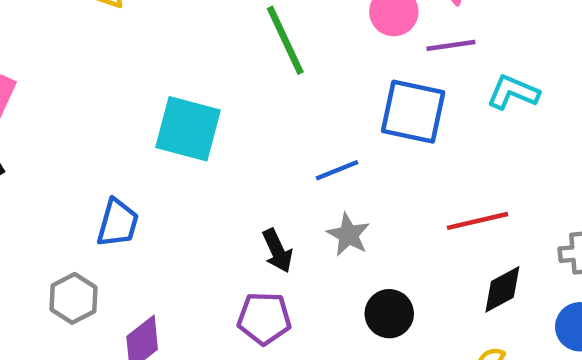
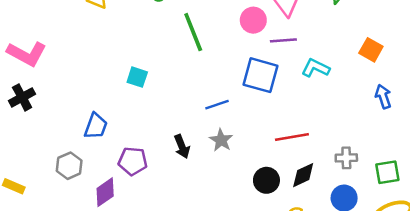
cyan square: (188, 129) -> (137, 77), size x0.6
black circle: (389, 314) -> (266, 180), moved
purple pentagon: (264, 318) -> (133, 161), moved

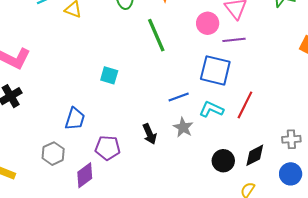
cyan L-shape: (316, 68) -> (211, 109), moved
red line: (292, 137) -> (245, 105), moved, turned -52

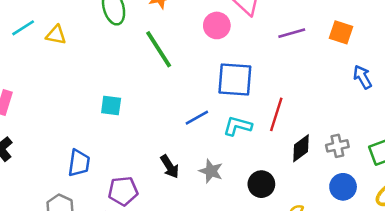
purple line: (234, 40) -> (292, 33), moved
gray star: (183, 127) -> (211, 171), moved
black diamond: (255, 155) -> (301, 148), moved

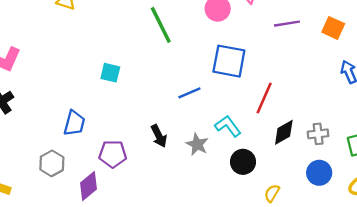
cyan L-shape: (238, 126) -> (228, 126), moved, turned 32

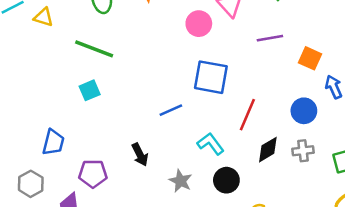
green line: (161, 25) -> (94, 49), moved, turned -42
orange square: (333, 28) -> (310, 58), moved
cyan square: (110, 73) -> (90, 90), turned -36
gray star: (197, 144) -> (180, 181), moved
blue circle: (319, 173) -> (304, 111), moved

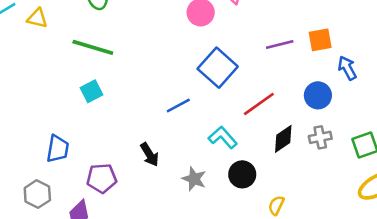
purple line: (270, 38) -> (280, 44), moved
orange square: (310, 58) -> (320, 40), turned -30
blue square: (211, 77) -> (218, 68), turned 36
red line: (247, 115) -> (259, 104), turned 36

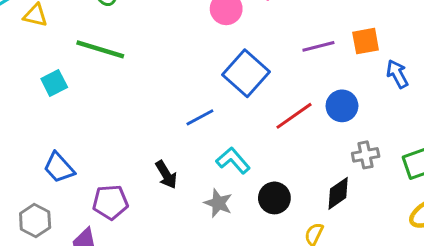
cyan square: (92, 91) -> (54, 83), moved
blue circle: (318, 95) -> (342, 106), moved
cyan L-shape: (223, 137) -> (233, 161), moved
black diamond: (283, 139) -> (338, 193), moved
blue trapezoid: (58, 149) -> (59, 168), turned 128

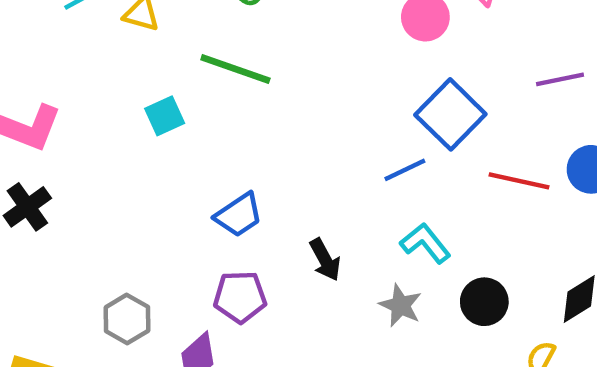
red line: (294, 116) -> (519, 181), turned 45
blue line: (200, 117) -> (405, 170), moved
blue trapezoid: (59, 168) -> (239, 215), moved, turned -84

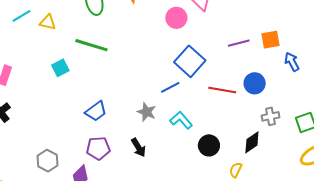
black arrow: (325, 260) -> (139, 148), moved
gray star: (400, 305) -> (147, 112), moved

